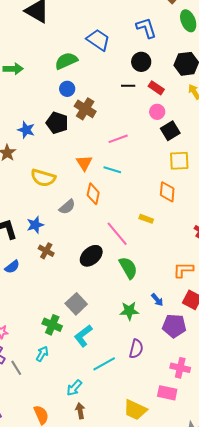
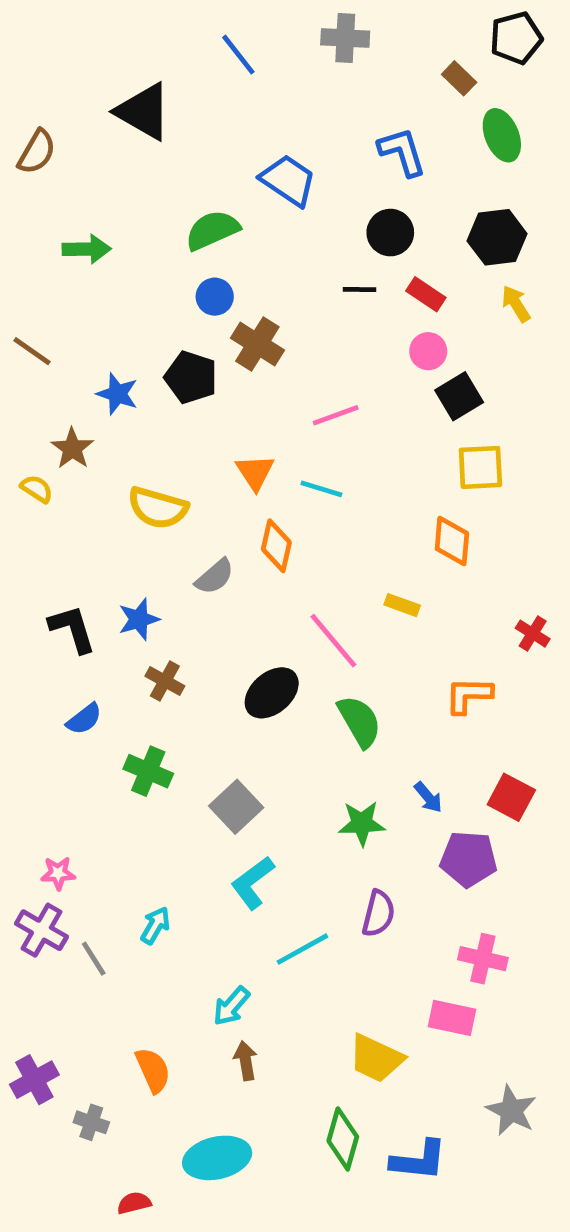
orange L-shape: (183, 270) -> (469, 695), moved
green cross: (52, 325) -> (148, 771), moved

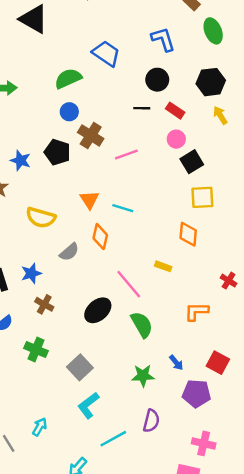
pink line: (336, 415) -> (126, 155), moved

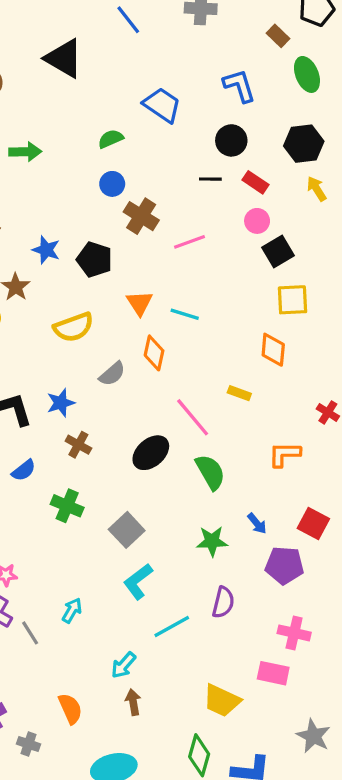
green semicircle: (68, 78) -> (111, 139), size x0.7
black pentagon: (57, 152) -> (95, 260), moved
yellow semicircle: (41, 218) -> (74, 327), turned -36

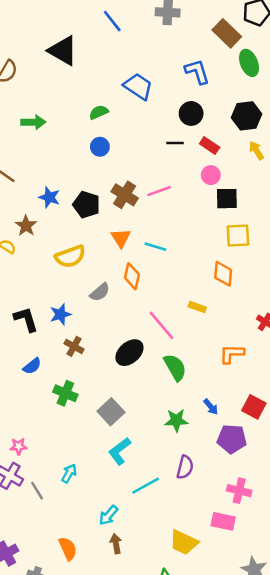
brown rectangle: (278, 36) -> (227, 33), size x1.6
brown cross: (141, 216) -> (125, 195), moved
black square: (278, 252) -> (227, 199), turned 30

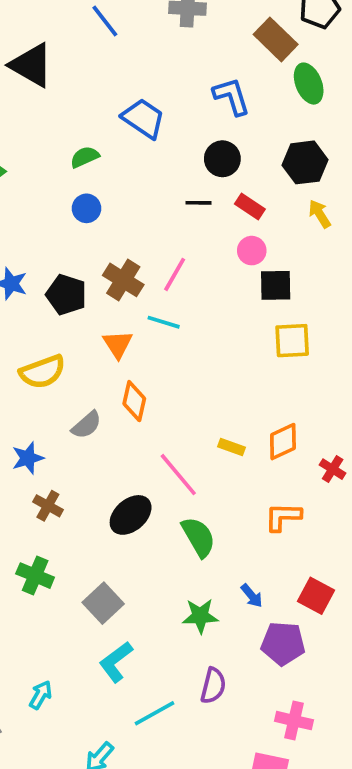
pink line: (159, 191) -> (175, 274), turned -40
cyan line: (155, 247) -> (164, 322), moved
orange diamond: (223, 274) -> (283, 442), moved, turned 60

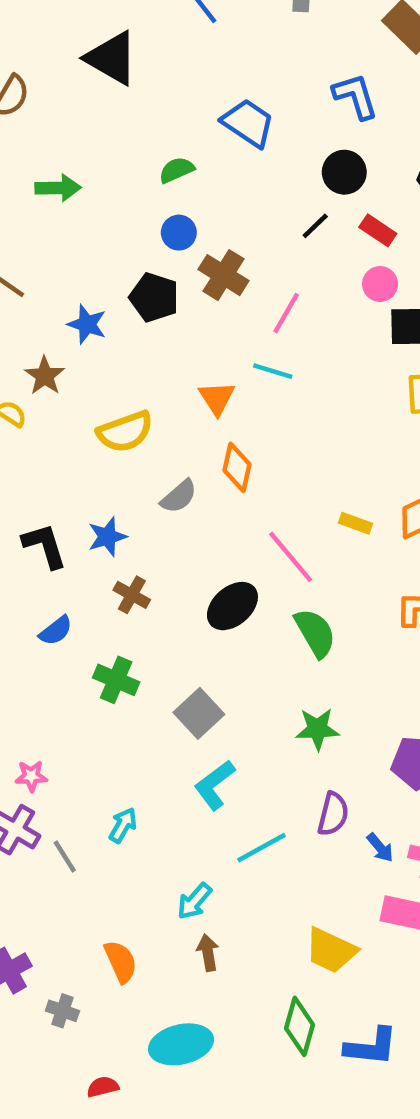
black line: (198, 203) -> (315, 226), turned -45
brown cross: (123, 280) -> (224, 275), moved
black pentagon: (66, 295) -> (154, 297), moved
blue arrow: (252, 596) -> (380, 848), moved

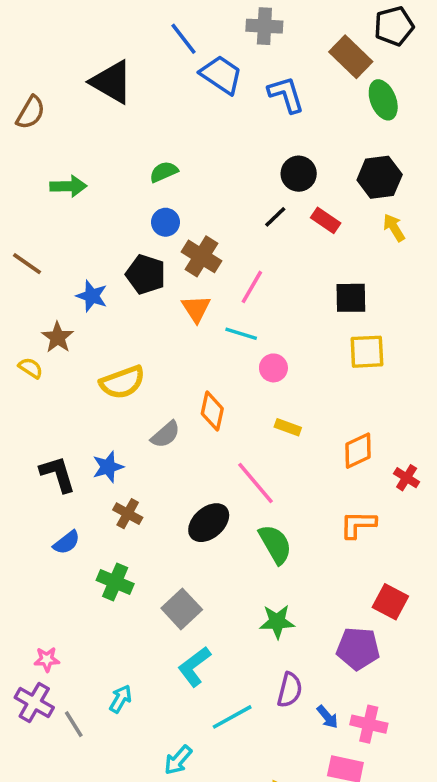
blue L-shape: (355, 96) -> (286, 94), moved
blue trapezoid: (248, 123) -> (221, 75), moved
pink circle: (380, 284) -> (273, 368), moved
orange triangle: (217, 398) -> (196, 309), moved
yellow rectangle: (355, 523) -> (288, 427), moved

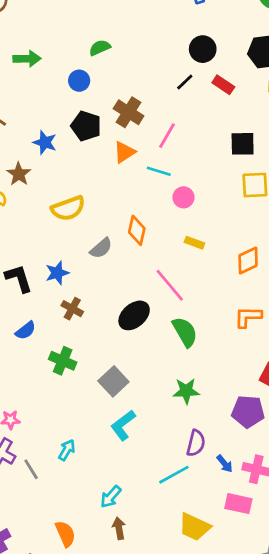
blue circle: (166, 222) -> (79, 81), moved
orange triangle: (196, 309) -> (124, 152), turned 30
cyan line: (232, 717) -> (174, 475), moved

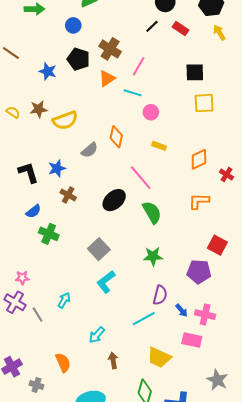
brown star: (19, 174) -> (39, 109), moved, turned 30
green cross: (63, 361) -> (49, 234), moved
brown arrow: (119, 528) -> (113, 360), moved

